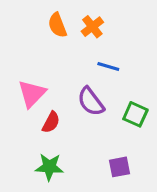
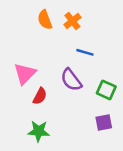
purple square: (119, 167) -> (104, 122), moved

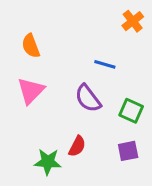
orange semicircle: (45, 20) -> (31, 46), moved
orange cross: (72, 21) -> (133, 21), moved
red semicircle: (40, 96) -> (77, 146), moved

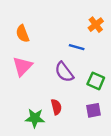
orange cross: (133, 21) -> (96, 25), moved
red semicircle: (77, 146) -> (56, 107), turned -42

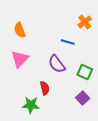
red semicircle: (56, 107) -> (45, 88), moved
purple square: (94, 110) -> (83, 98), turned -32

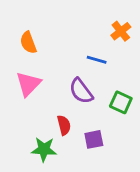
purple square: (83, 98) -> (94, 139), moved, turned 32

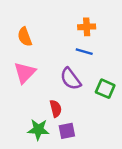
orange cross: (121, 31) -> (87, 27), moved, turned 35
purple square: (94, 139) -> (67, 131), moved

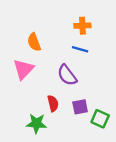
orange semicircle: (25, 37) -> (34, 42), moved
green square: (105, 89) -> (100, 119), moved
purple square: (67, 131) -> (80, 107), moved

